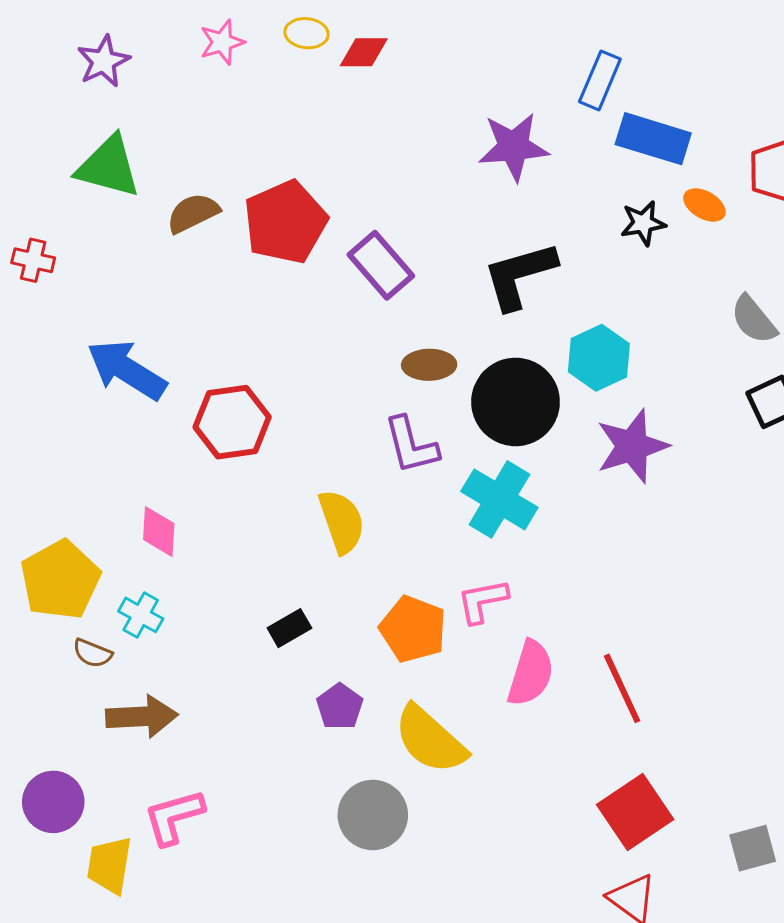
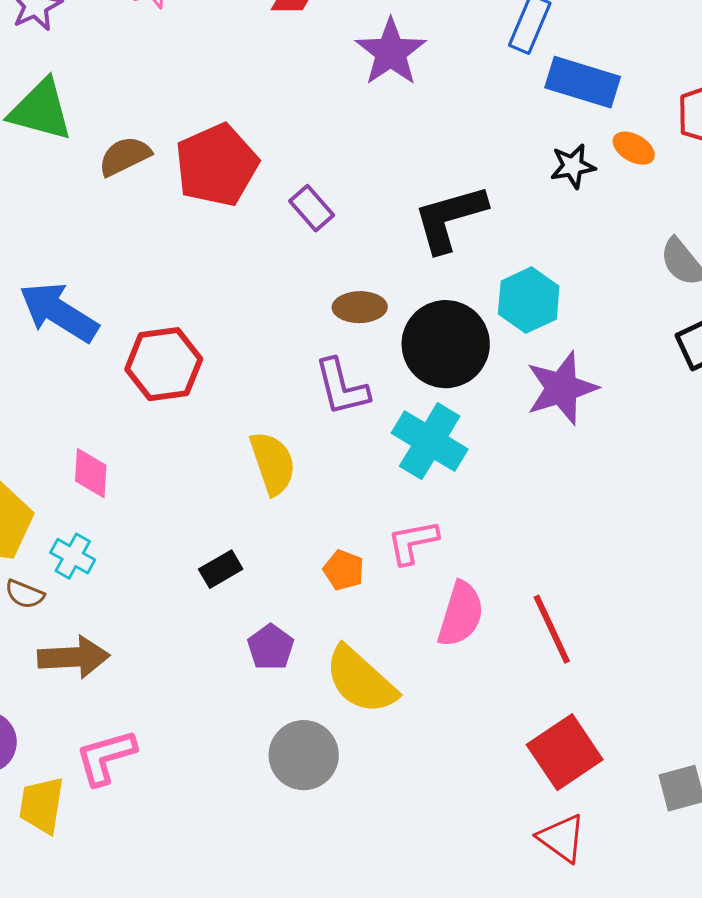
purple star: (514, 147) -> (391, 52), moved, turned -30
purple rectangle: (381, 265) -> (312, 208), size x0.7
orange pentagon: (413, 629) -> (344, 570), size x0.6

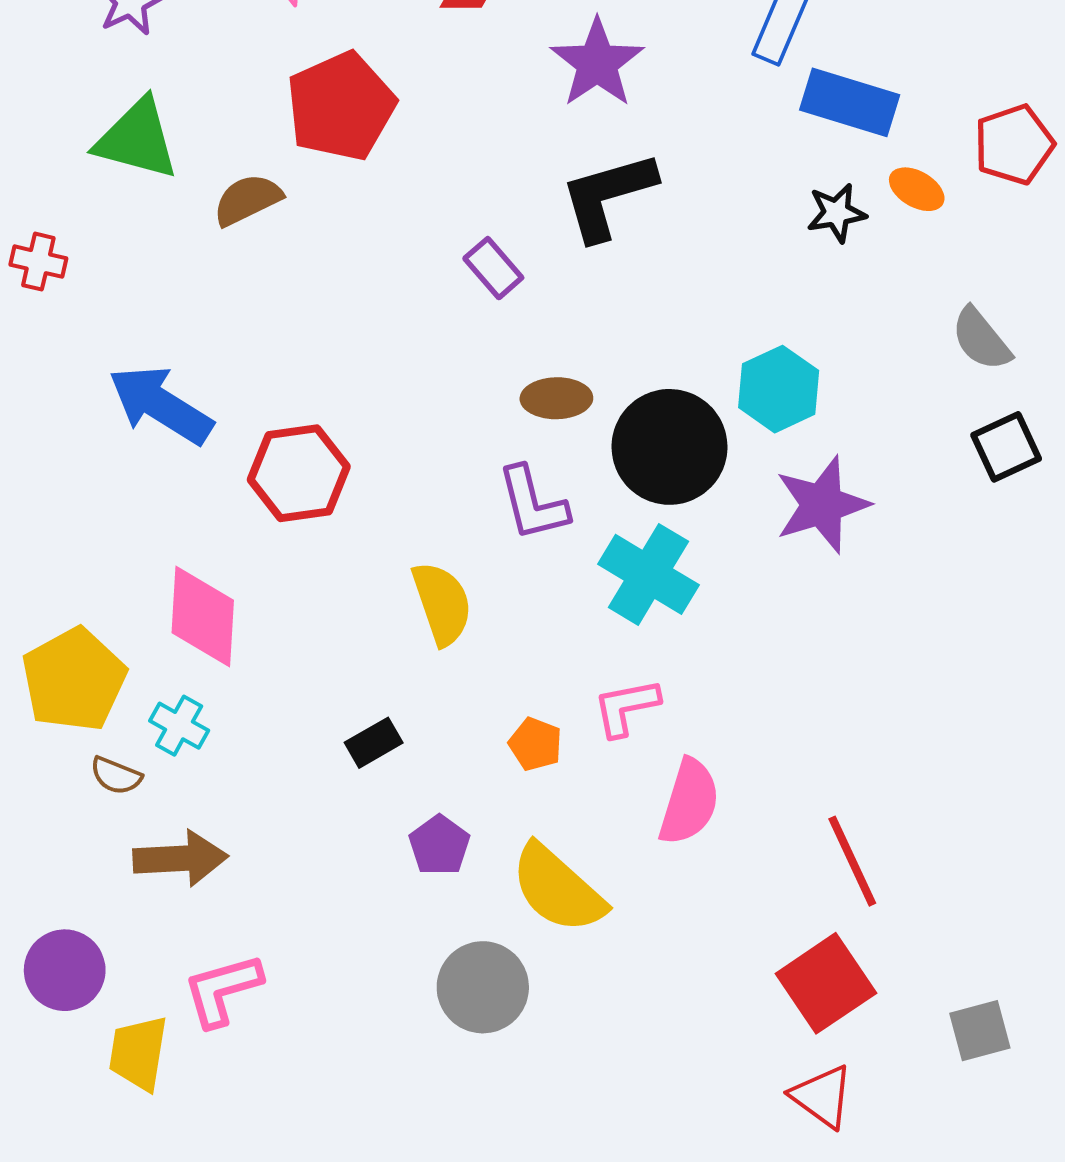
red pentagon: (217, 165) -> (341, 106), moved
black L-shape: (450, 218) -> (608, 196), moved
pink diamond: (91, 473) -> (203, 617), size x1.5
red line: (552, 629) -> (852, 861), moved

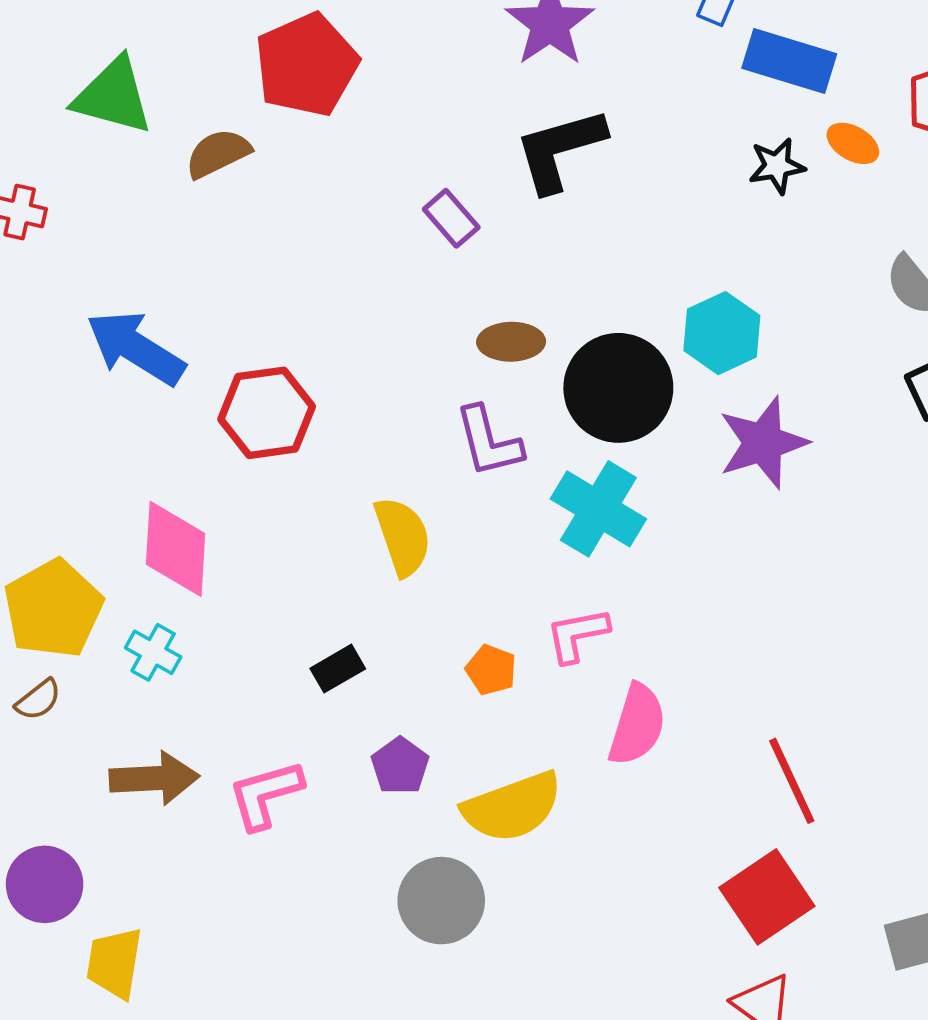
brown semicircle: (116, 776) -> (38, 700), moved, turned -60
yellow semicircle: (558, 889) -> (512, 807), turned -62
pink L-shape: (222, 990) -> (265, 795), moved

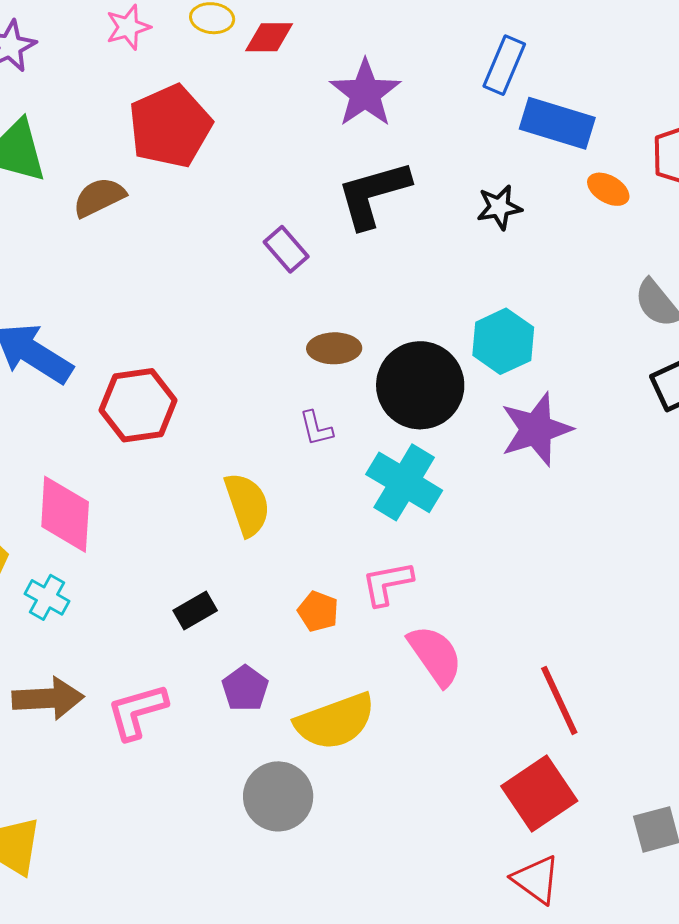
black star: (777, 166) -> (499, 207), moved
purple L-shape: (489, 442) -> (316, 428), size x0.6
pink semicircle: (637, 725) -> (435, 655), turned -52

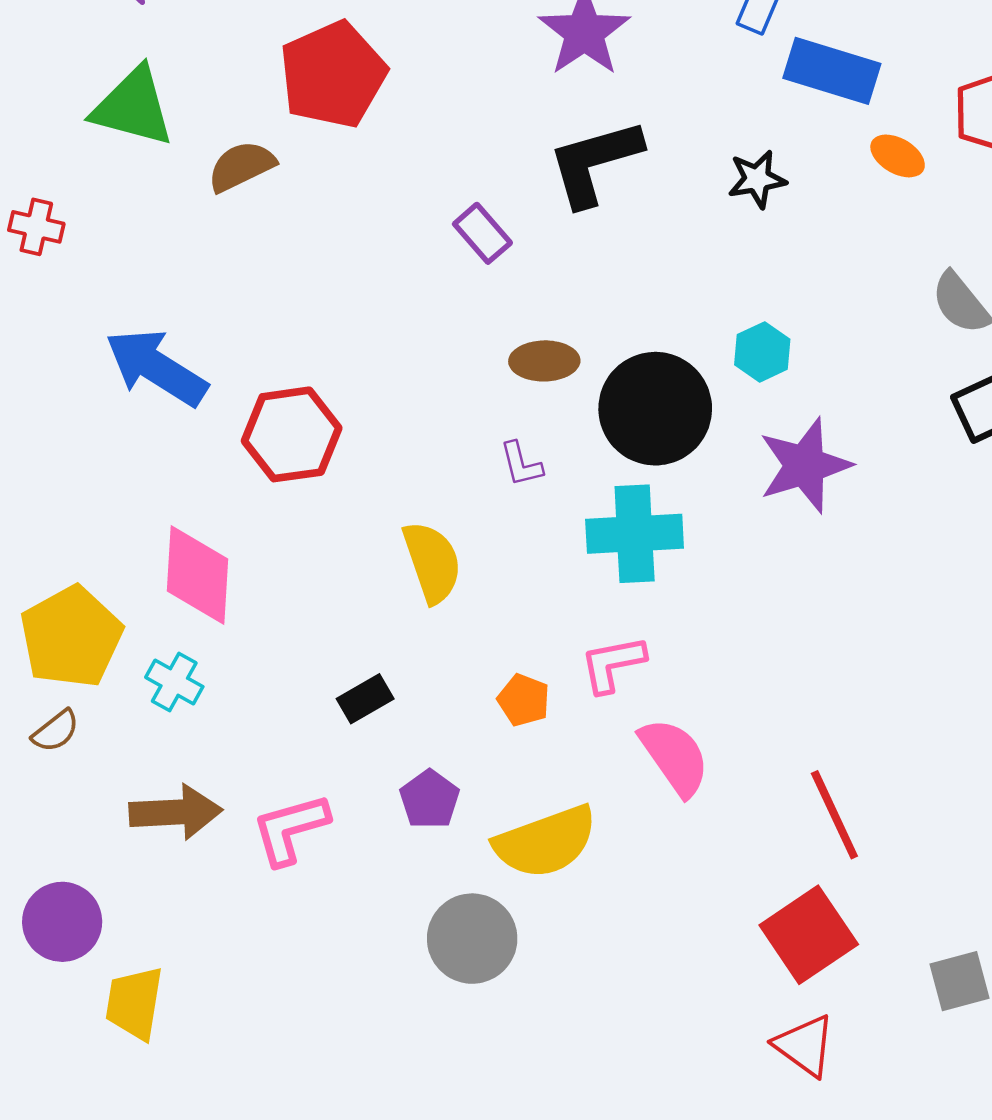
cyan hexagon: (503, 341) -> (762, 352), size x0.7
cyan cross: (404, 482) -> (635, 534), turned -34

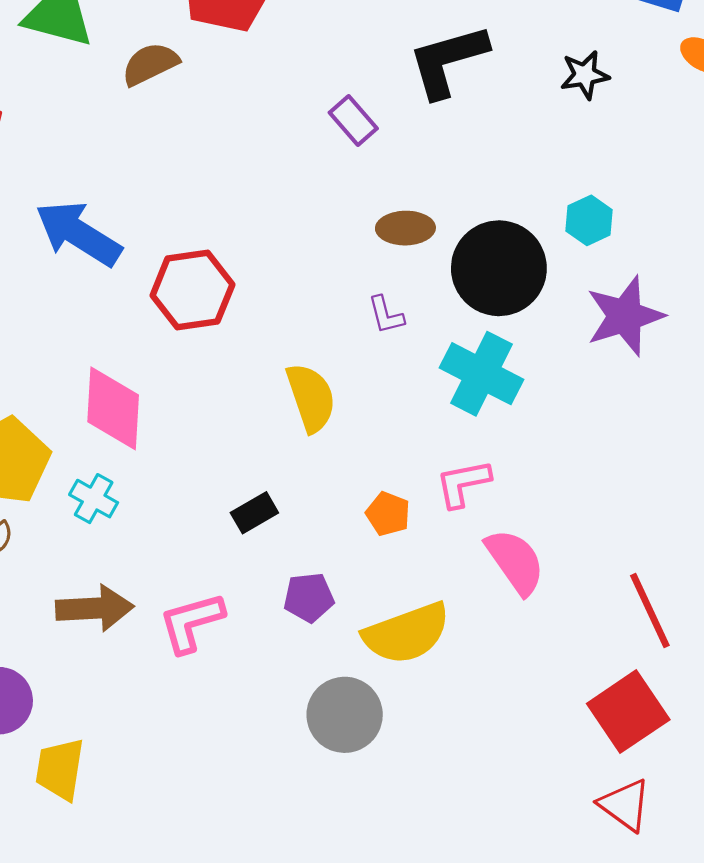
cyan cross: (635, 534) -> (481, 374), turned 30
purple pentagon: (430, 799) -> (309, 597), turned 30

